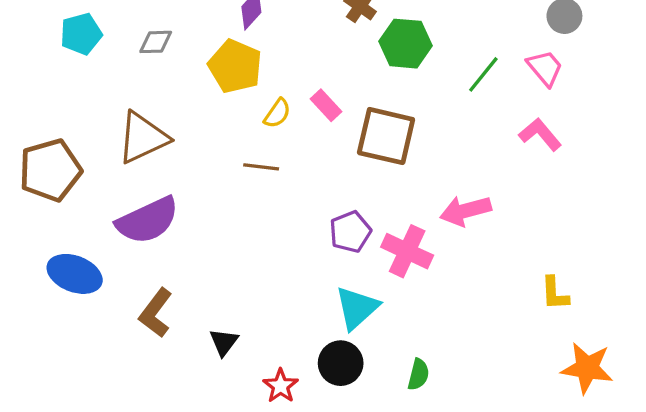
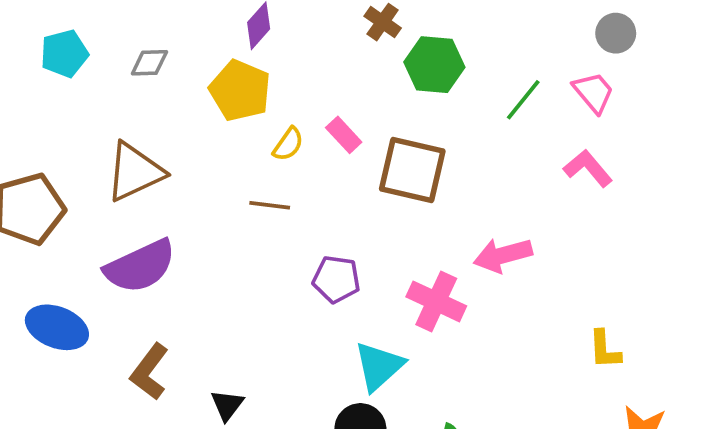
purple pentagon: (350, 232) -> (336, 279), moved, turned 30

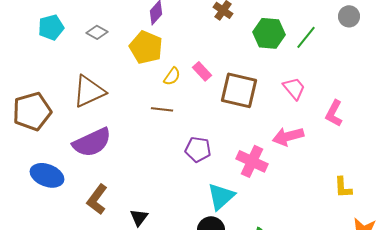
gray diamond: (149, 63) -> (97, 32), turned 30
green hexagon: (434, 65) -> (269, 33), moved
pink trapezoid: (594, 92) -> (294, 88), moved
green line: (523, 100) -> (306, 37), moved
pink L-shape: (588, 168) -> (334, 113), moved, turned -112

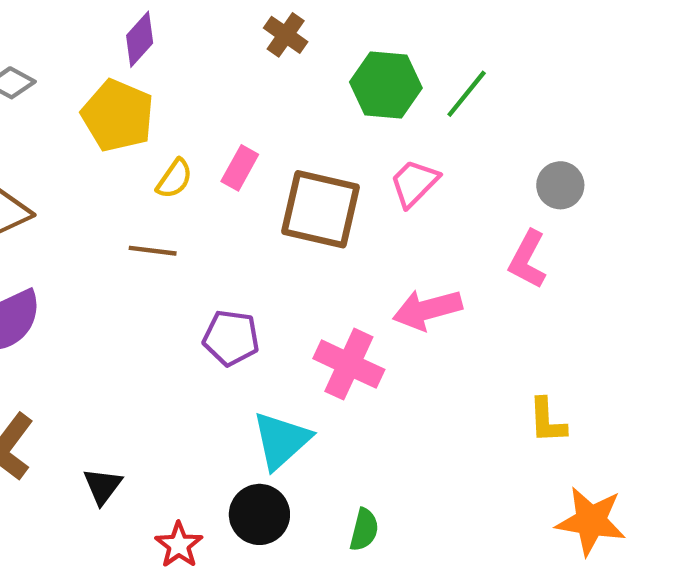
gray circle: (349, 16) -> (560, 185), moved
pink rectangle: (202, 71) -> (240, 168), turned 72
pink trapezoid: (294, 88) -> (414, 183), moved, turned -95

